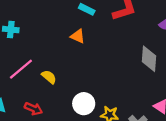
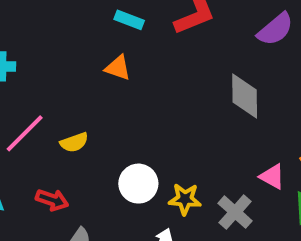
yellow semicircle: (49, 77) -> (74, 142), turned 126

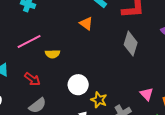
gray diamond: (245, 96) -> (131, 44), moved
pink triangle: (272, 177) -> (147, 94), moved

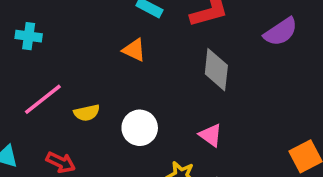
white circle: (78, 85) -> (140, 128), moved
pink triangle: (147, 94) -> (211, 135), moved

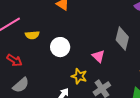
gray diamond: (216, 70) -> (122, 39), moved

